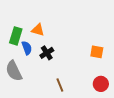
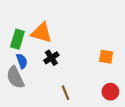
orange triangle: (38, 30) -> (42, 33), size x1.5
blue semicircle: (27, 48) -> (22, 61), moved

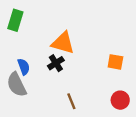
orange triangle: (42, 33) -> (63, 43), moved
green rectangle: (17, 39) -> (15, 20), moved

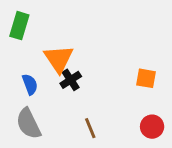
orange triangle: (63, 43) -> (59, 59), moved, turned 40
gray semicircle: (17, 85) -> (28, 124), moved

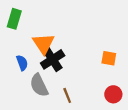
black cross: (71, 80) -> (53, 59), size x1.5
gray semicircle: (28, 124) -> (39, 85), moved

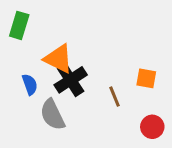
orange triangle: (44, 44) -> (59, 59), turned -30
brown line: (67, 95) -> (114, 97), moved

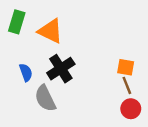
orange triangle: (59, 59) -> (50, 31), moved
brown line: (114, 97) -> (127, 85), moved

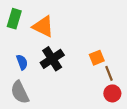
orange square: (126, 67) -> (97, 58), moved, turned -32
gray semicircle: (45, 98) -> (20, 92), moved

